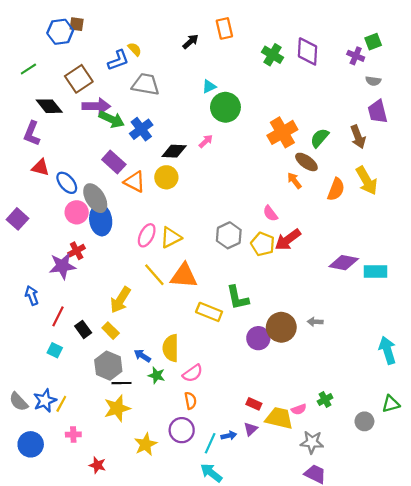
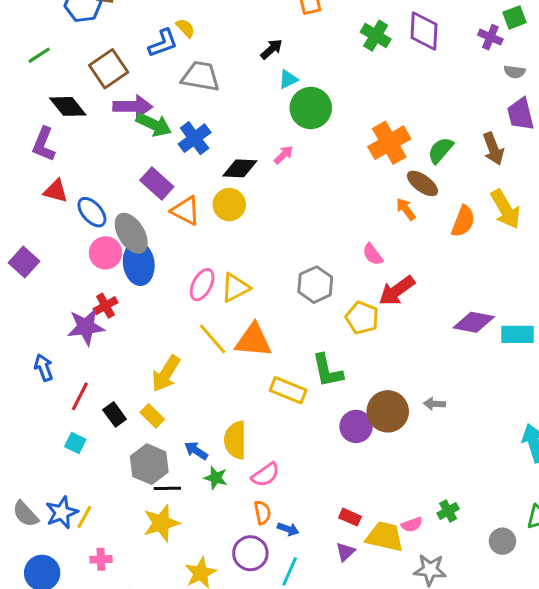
black arrow: (190, 42) -> (272, 49), moved
yellow pentagon: (263, 244) -> (362, 318), moved
blue arrow: (229, 436) -> (288, 529), moved, turned 32

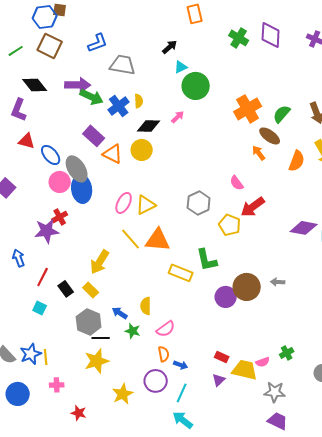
yellow semicircle: (185, 28) -> (139, 101), moved, turned 40
brown square: (109, 69) -> (50, 46), moved, turned -30
yellow semicircle: (235, 440) -> (146, 306), size x0.7
yellow line: (84, 517) -> (46, 357), turned -35

